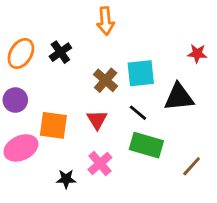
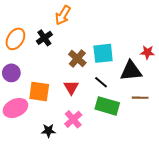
orange arrow: (106, 21) -> (63, 15), moved, turned 36
red star: (197, 53) -> (147, 52), moved
brown line: (192, 166) -> (140, 98), moved, turned 49

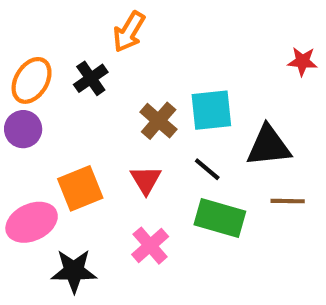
red star: (147, 52) -> (302, 61), moved
purple circle: (11, 73) -> (23, 129), moved
orange square: (39, 91) -> (80, 188), turned -30
black star: (48, 131) -> (74, 271), moved, size x1.5

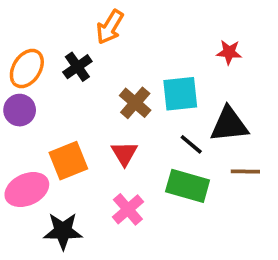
red star: (302, 61) -> (229, 52), moved
black line: (207, 169) -> (191, 144), moved

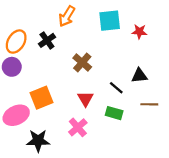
cyan square: (180, 94) -> (110, 21), moved
black triangle: (229, 124) -> (139, 76), size x0.7
red triangle: (124, 153) -> (85, 99), moved
green rectangle: (188, 186) -> (114, 113), size x0.7

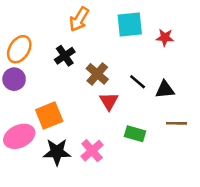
black cross: (47, 40) -> (65, 56), moved
black line: (116, 88) -> (138, 82), moved
red triangle: (85, 99) -> (109, 101), moved
black star: (38, 141) -> (57, 152), moved

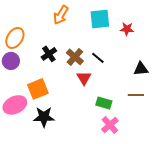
black cross: (65, 56) -> (49, 54), moved
black line: (138, 82) -> (98, 58), moved
black triangle: (165, 90) -> (141, 69), moved
pink cross: (92, 151) -> (110, 125), moved

